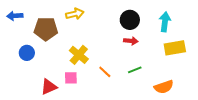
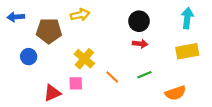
cyan arrow: (165, 22) -> (187, 18), moved

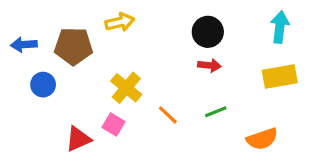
blue arrow: (16, 17) -> (24, 45), moved
pink square: (76, 83) -> (113, 125), turned 32

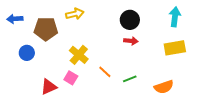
blue arrow: (24, 45) -> (15, 19), moved
green line: (216, 112) -> (130, 79), moved

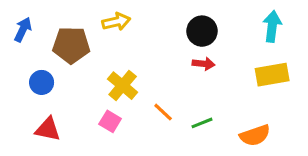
blue arrow: (15, 19) -> (23, 29), turned 119
red triangle: (49, 87) -> (48, 129), moved, turned 36

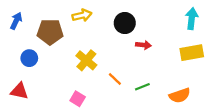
black circle: (202, 31) -> (125, 23), moved
pink square: (110, 121) -> (78, 99), moved
red triangle: (48, 129) -> (19, 91), moved

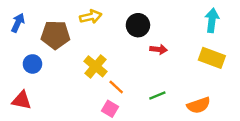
yellow rectangle: (192, 53) -> (212, 58), turned 30
orange line: (115, 79) -> (116, 87), moved
pink square: (78, 99) -> (110, 109), moved

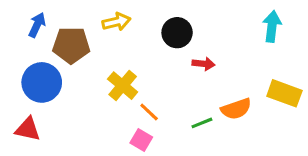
blue arrow: (18, 23) -> (37, 25), moved
yellow rectangle: (212, 58) -> (284, 93), moved
blue circle: (32, 64) -> (42, 82), size x1.6
orange semicircle: (199, 105) -> (236, 109), moved

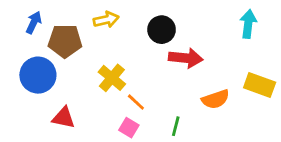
red arrow: (203, 64) -> (186, 58), size x1.6
green line: (202, 123) -> (176, 126), moved, turned -54
red triangle: (28, 129) -> (64, 118), moved

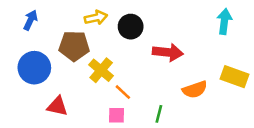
black circle: (162, 30) -> (131, 27), moved
brown pentagon: (65, 41) -> (74, 46), moved
pink square: (129, 128) -> (116, 115), turned -30

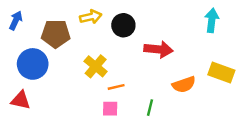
blue arrow: (30, 20) -> (16, 20), moved
brown pentagon: (74, 46) -> (56, 34), moved
orange line: (123, 92) -> (116, 87), turned -56
red triangle: (57, 106) -> (21, 100), moved

